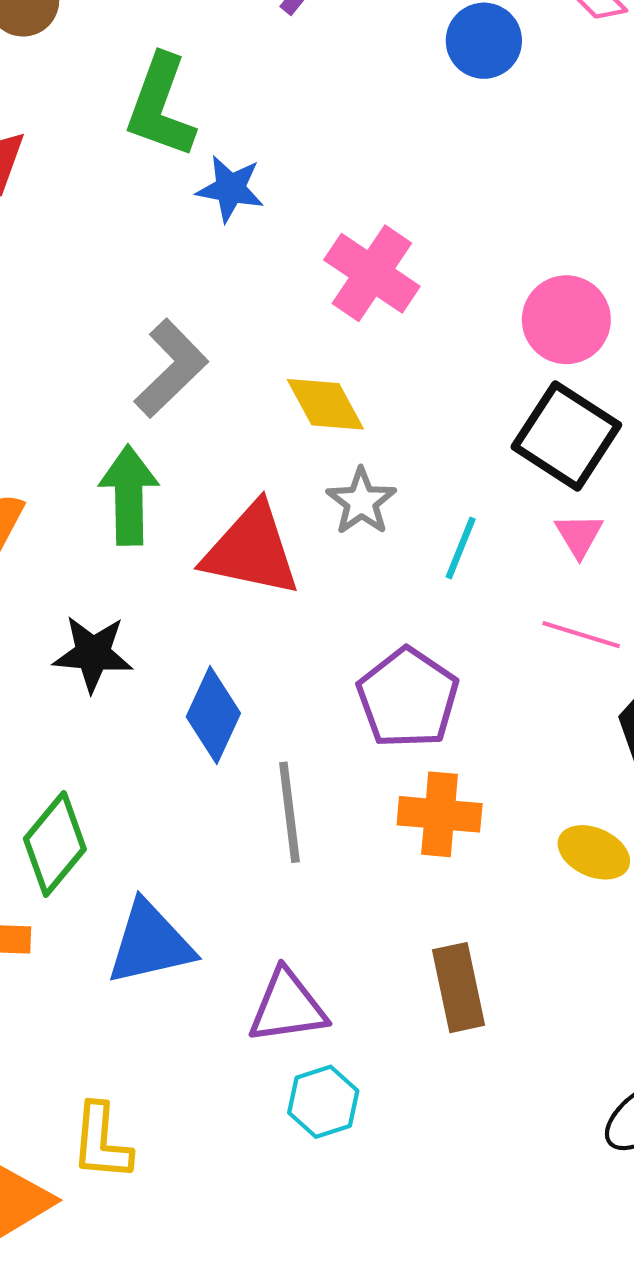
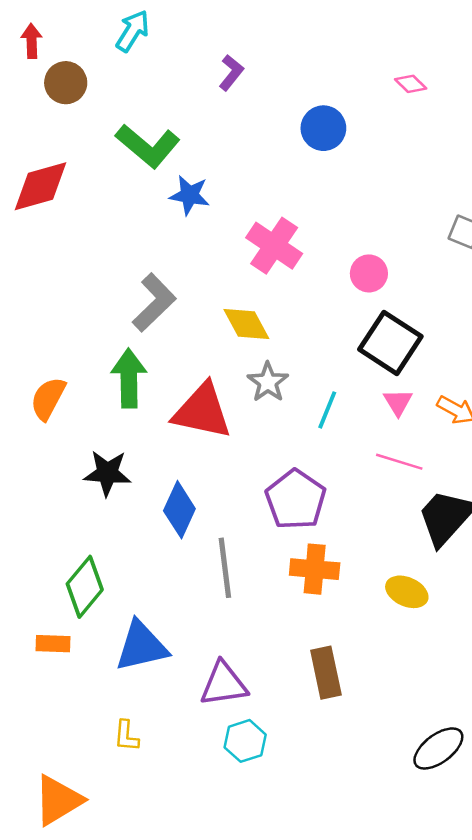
blue circle: (484, 41) -> (323, 128), moved
green L-shape: (161, 106) -> (148, 146), turned -70
pink circle: (566, 320) -> (369, 273), moved, size x0.7
yellow L-shape: (101, 1142) -> (126, 736), moved, size x0.7

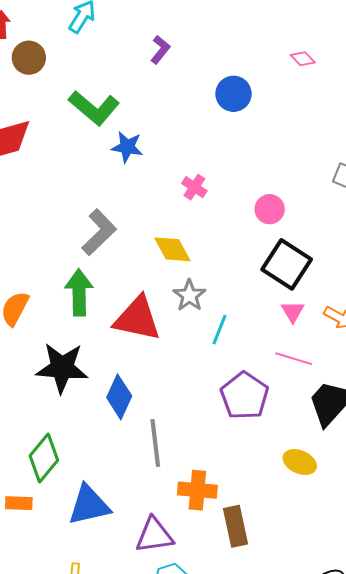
pink cross: (274, 246) -> (194, 187), size x0.6
cyan line: (327, 410) -> (219, 330), moved
black star: (107, 473) -> (62, 368), size x1.4
purple pentagon: (296, 500) -> (245, 396), moved
orange cross: (315, 569) -> (197, 490), moved

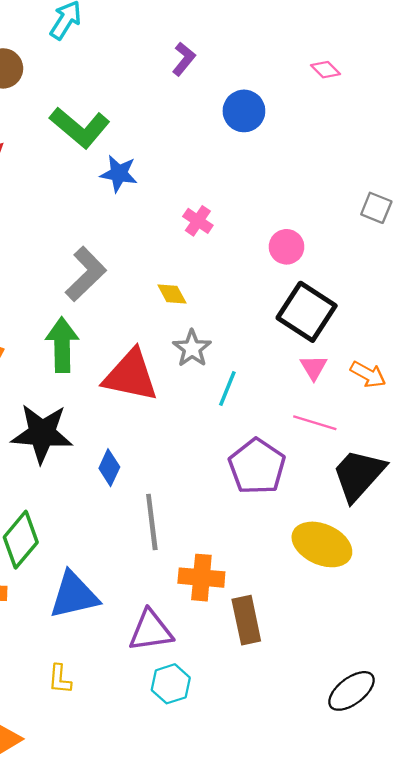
purple L-shape: (160, 50) -> (184, 59), moved
yellow diamond: (172, 249) -> (172, 294), size x0.7
blue diamond: (119, 397) -> (109, 468), size x0.7
yellow ellipse: (300, 462) -> (322, 544), size x1.5

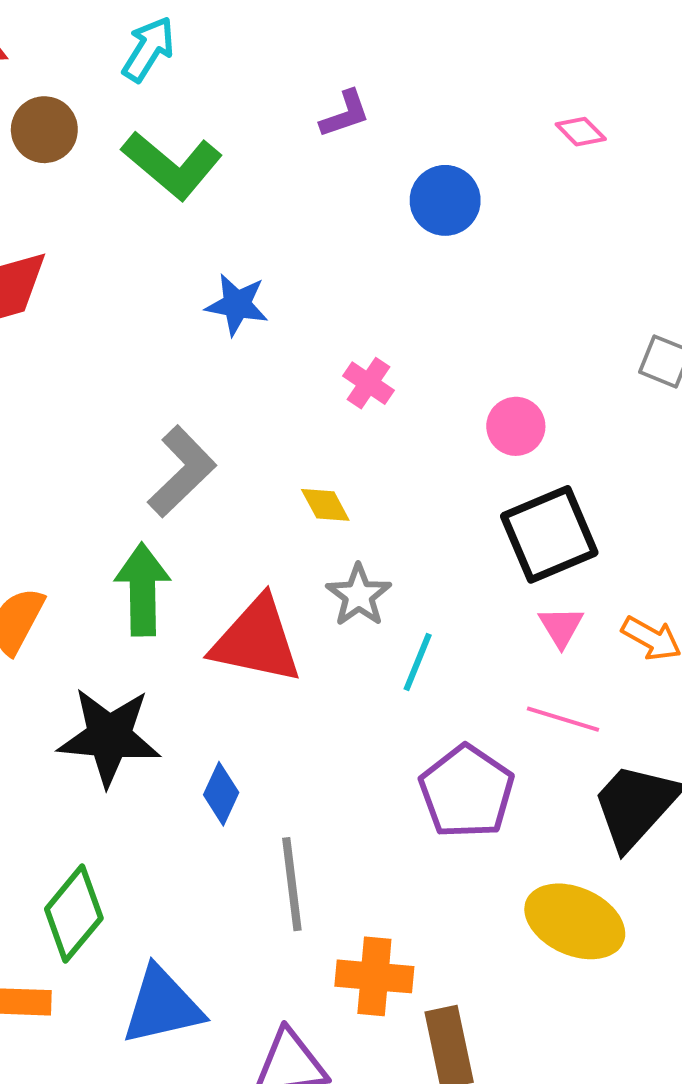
purple L-shape: (184, 59) -> (345, 114), turned 32
green L-shape: (80, 128) -> (172, 165), moved
black square: (307, 312) -> (549, 534), turned 34

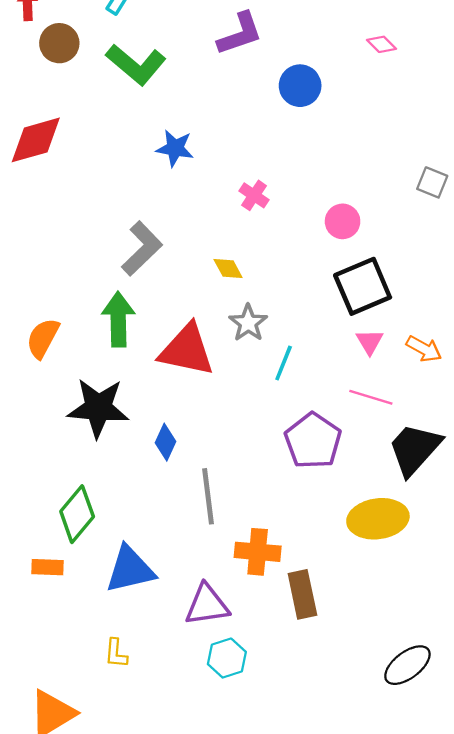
purple L-shape: (345, 114) -> (240, 34), size x1.5
yellow ellipse: (575, 921) -> (378, 519), turned -32

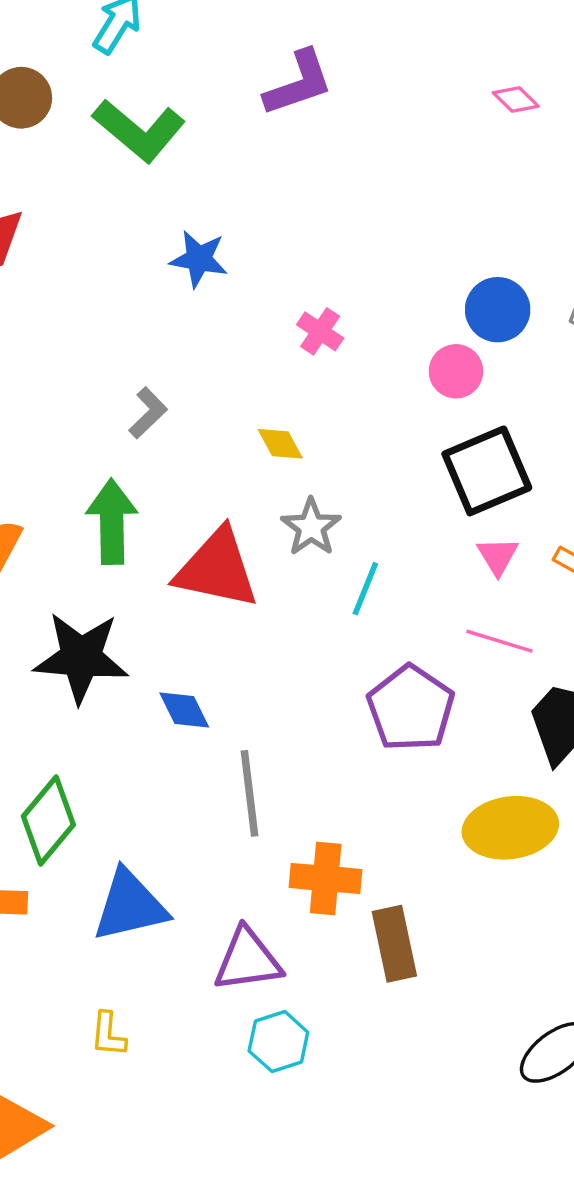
blue circle: (300, 86) -> (498, 310), moved
gray L-shape: (142, 249) -> (148, 413), size x0.6
blue diamond: (166, 442) -> (184, 710), turned -51

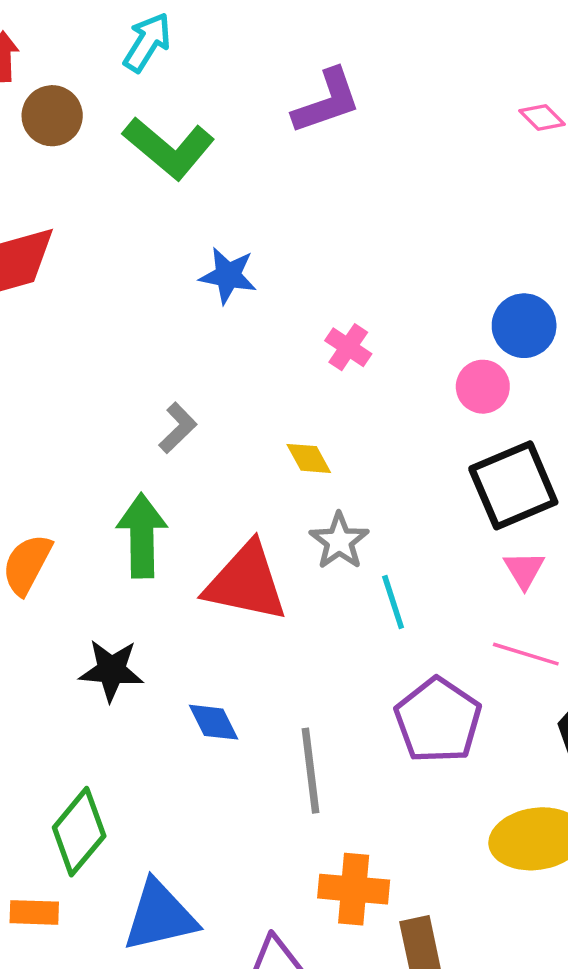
cyan line: (365, 589) -> (393, 602), turned -40
black star: (81, 657) -> (111, 670), size x0.7
gray line: (249, 793) -> (311, 771), moved

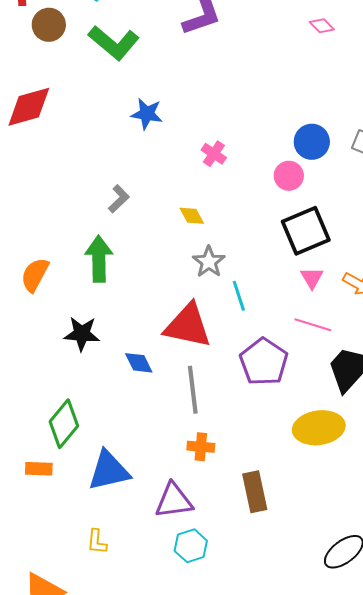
red triangle: (246, 582) -> (188, 326), moved
orange cross: (354, 889) -> (201, 447), moved, size x0.7

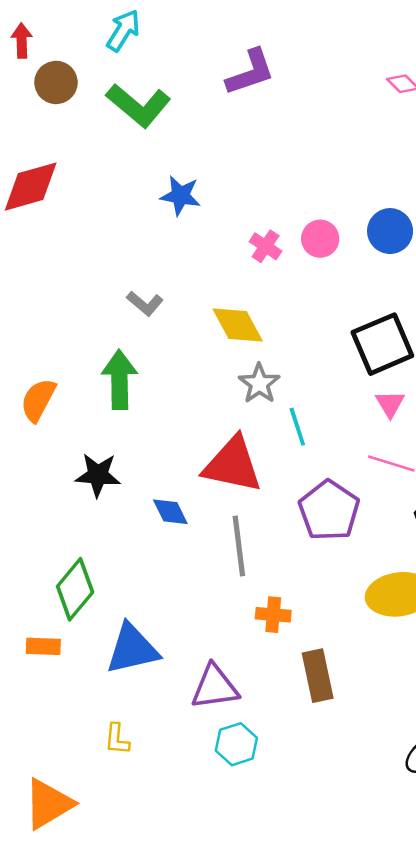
pink circle: (289, 176) -> (320, 239), moved
gray L-shape: (119, 199) -> (145, 303), turned 84
yellow diamond: (192, 216) -> (238, 325), size x1.6
orange cross: (201, 447) -> (273, 615), moved

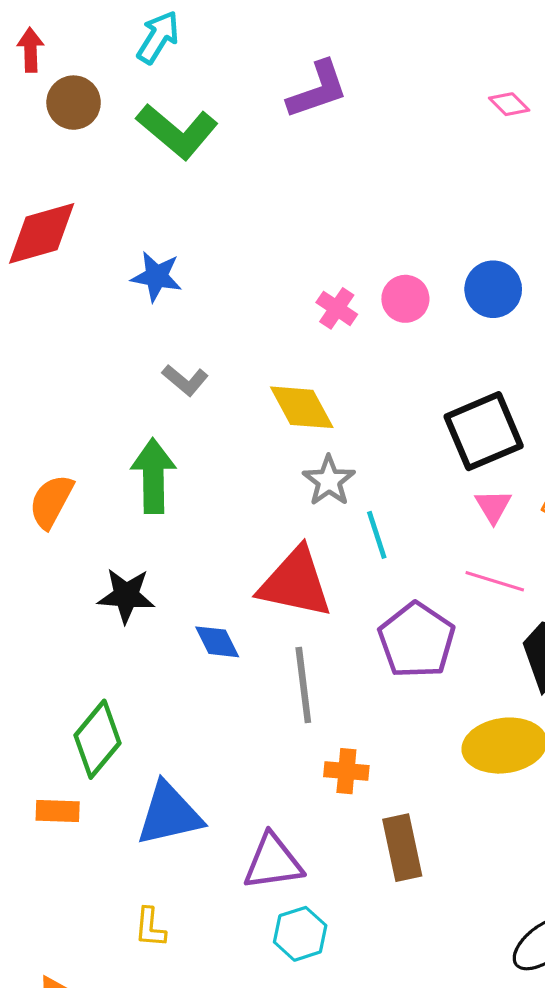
blue star: (180, 196) -> (157, 276), moved

